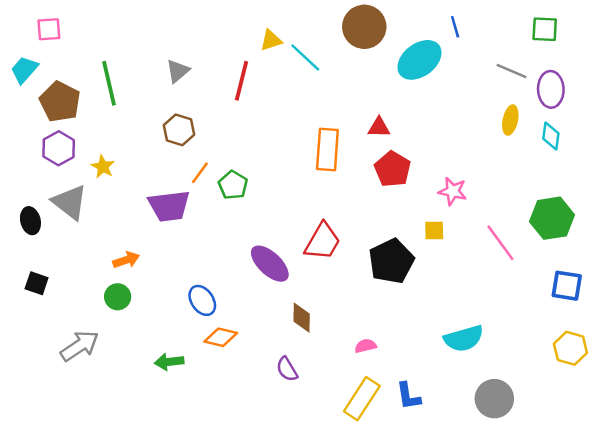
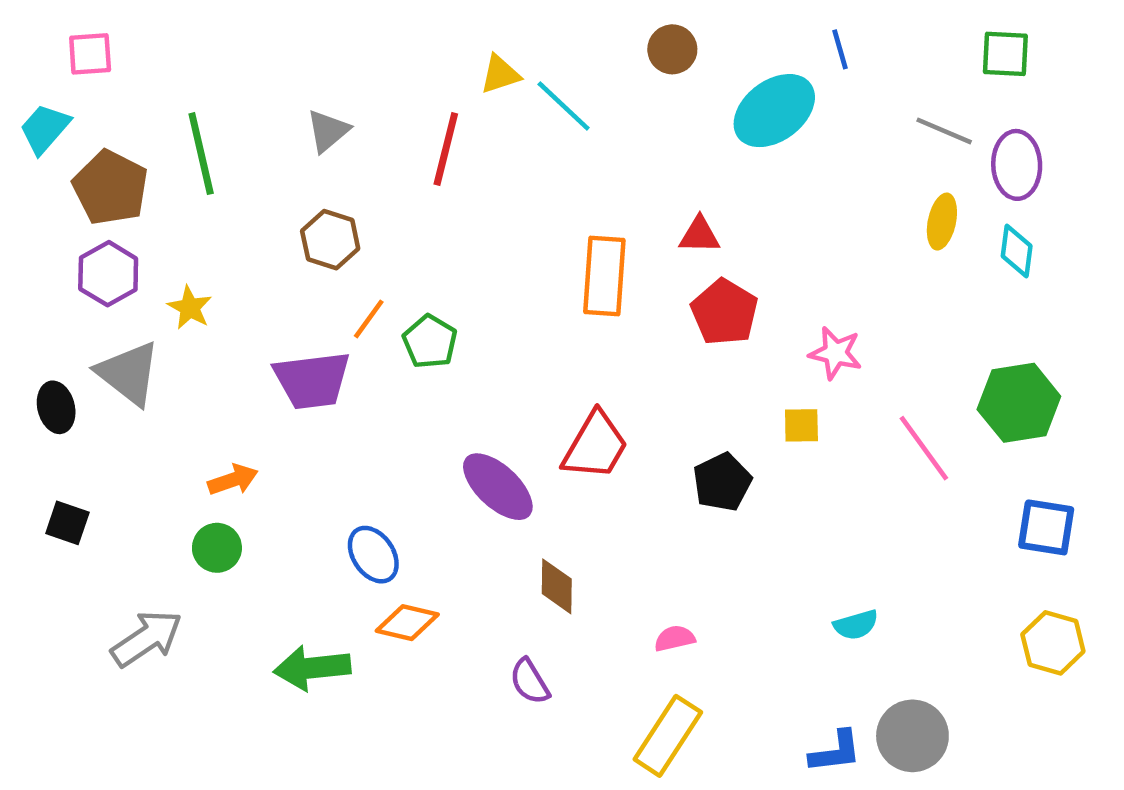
brown circle: (364, 27) -> (672, 49), size x0.6
black pentagon: (391, 261) -> (722, 482), size x0.7
cyan semicircle: (464, 338) -> (856, 625), size x0.6
green arrow: (169, 362) -> (312, 668), size x1.4
blue L-shape: (408, 396) -> (835, 752), moved, turned -88

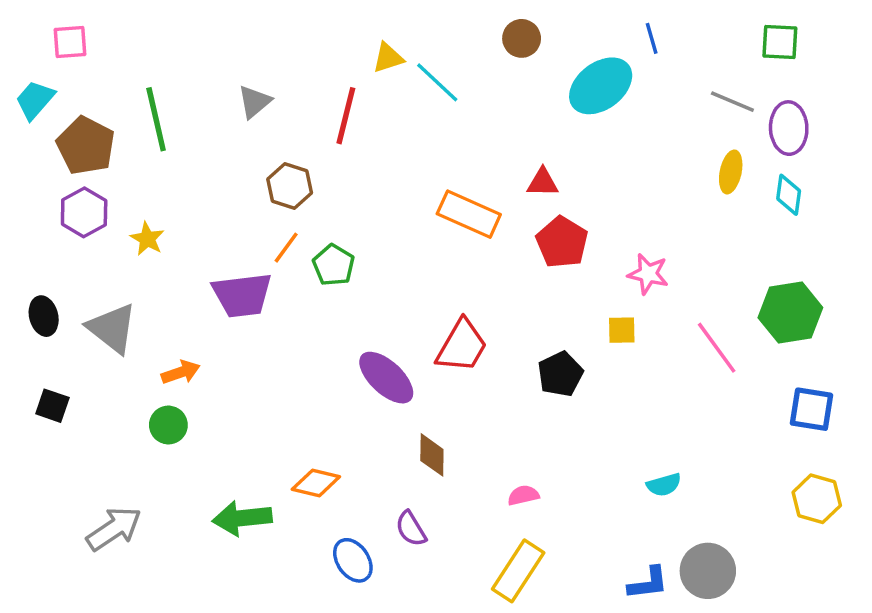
brown hexagon: (330, 240) -> (290, 186), moved
orange rectangle: (604, 276) -> (469, 214), turned -70
gray triangle: (129, 373) -> (112, 328), moved
blue ellipse: (373, 555) -> (353, 560), moved
gray arrow: (147, 638) -> (114, 529), moved

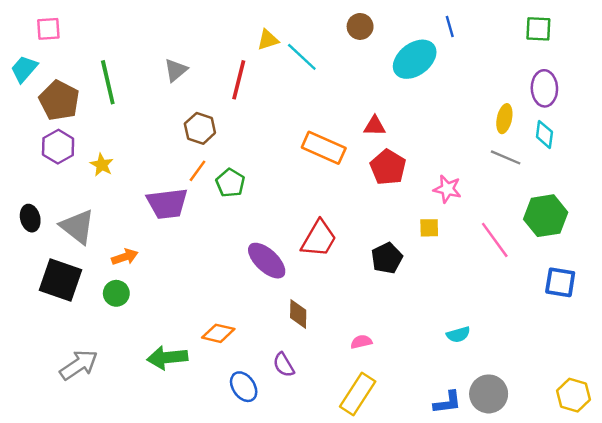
gray line: (732, 102) -> (506, 157), moved
black square: (52, 406) -> (61, 280), moved, size x1.8
yellow hexagon: (817, 499) -> (574, 395), moved

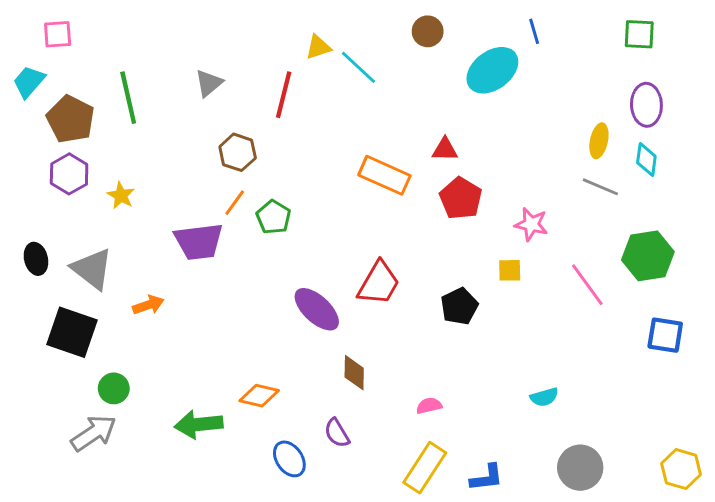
green circle: (116, 293) -> (114, 388), moved
blue L-shape: (447, 402) -> (487, 478), moved

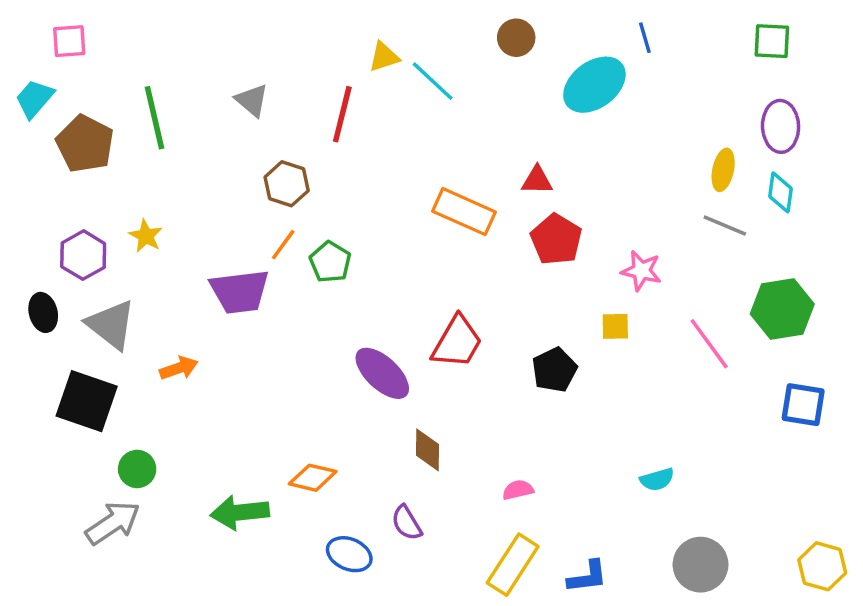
gray triangle: (209, 83) -> (252, 100), turned -40
purple hexagon: (69, 174) -> (83, 255), moved
blue ellipse: (289, 459) -> (349, 554), turned -33

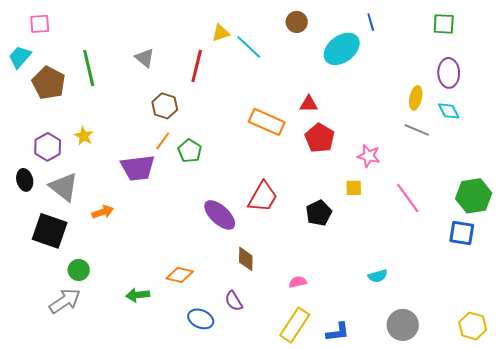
cyan diamond: (781, 192) -> (449, 111), turned -35
green hexagon: (782, 309) -> (474, 196), moved
green arrow: (240, 512) -> (138, 295), size x0.7

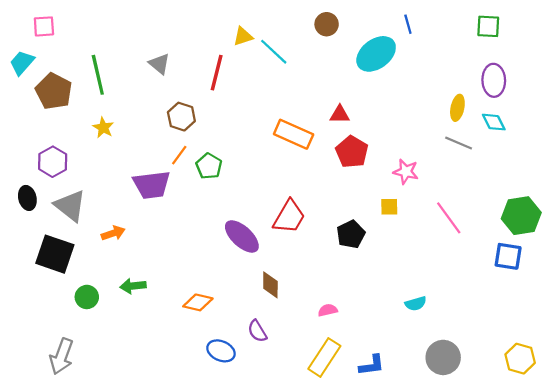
yellow star: (84, 136) -> (103, 128), moved
green arrow: (138, 295) -> (133, 286), moved
gray arrow: (65, 301) -> (61, 356), moved, turned 144

